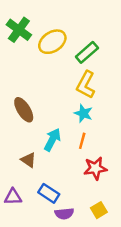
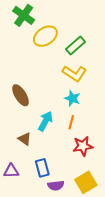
green cross: (19, 30) -> (24, 15), moved
yellow L-shape: (86, 85) -> (74, 73), turned -85
blue rectangle: (49, 193) -> (42, 168), turned 42
yellow square: (99, 210) -> (86, 182), size x1.5

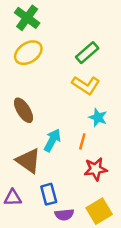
yellow ellipse: (45, 36) -> (28, 53), moved
cyan star: (72, 98) -> (98, 117), moved
brown triangle: (25, 139) -> (28, 161), size x1.6

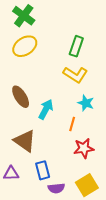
green rectangle: (87, 53) -> (76, 46), turned -30
cyan arrow: (52, 140) -> (46, 109), moved

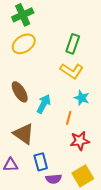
green cross: (24, 16) -> (23, 15), turned 30

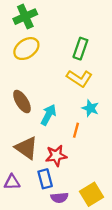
red star: (80, 141) -> (56, 156), moved

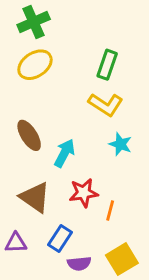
orange line: (76, 130) -> (110, 210), moved
red star: (56, 156) -> (84, 193), moved
blue rectangle: (45, 179) -> (60, 238), turned 48

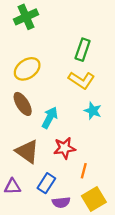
yellow ellipse: (35, 65) -> (27, 69), moved
orange line: (110, 210) -> (84, 171), moved

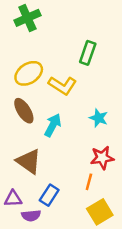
yellow L-shape: (81, 80) -> (62, 85), moved
red star: (64, 148) -> (102, 158), moved
purple semicircle: (61, 202) -> (31, 216), moved

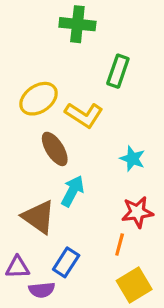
green cross: (27, 18) -> (77, 24), moved, turned 30
brown ellipse: (24, 111) -> (55, 149), moved
cyan arrow: (53, 125) -> (73, 191), moved

